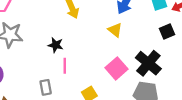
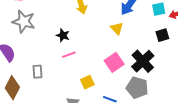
pink line: (65, 66) -> (69, 55), turned 64
gray rectangle: (46, 87) -> (37, 72), moved

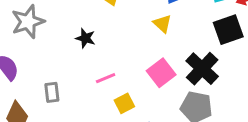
gray star: (24, 22) -> (28, 22), turned -30
black square: (162, 35) -> (228, 30), size x1.5
pink line: (69, 55) -> (106, 78), moved

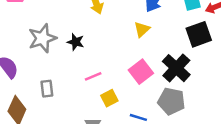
gray star: (28, 22) -> (42, 38), moved
yellow triangle: (162, 24) -> (142, 29), turned 35

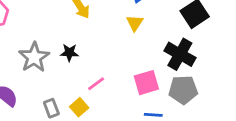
pink square: (141, 72) -> (146, 83), moved, turned 35
yellow square: (109, 98) -> (79, 107), moved

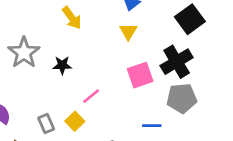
black cross: (180, 54) -> (177, 62), turned 32
gray star: (34, 57) -> (24, 53), moved
pink square: (146, 83) -> (140, 75), moved

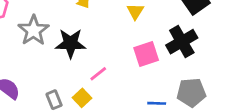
black star: (62, 65) -> (71, 43), size x1.6
gray pentagon: (182, 98) -> (191, 92), moved

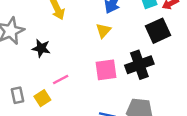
black star: (71, 43) -> (41, 48), size x0.7

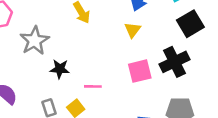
black star: (41, 48) -> (60, 69), moved
pink line: (61, 80) -> (93, 86), turned 35

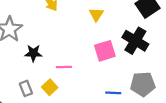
black cross: (175, 62) -> (135, 41), turned -30

